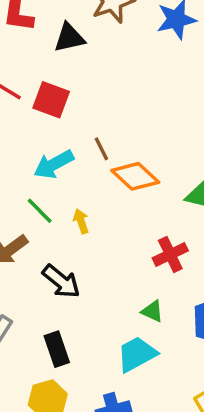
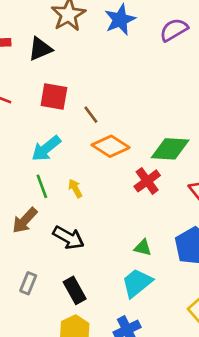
red square: (51, 100) -> (54, 96), moved
brown line: (101, 149) -> (91, 115), moved
green line: (40, 211) -> (42, 186), turned 35
red cross: (170, 254) -> (147, 181), moved

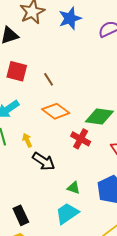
brown line: (91, 115) -> (49, 79), moved
red cross: (147, 181) -> (81, 139), turned -30
black arrow: (68, 238) -> (44, 161), moved

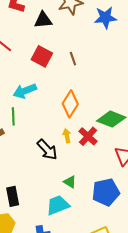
brown line: (49, 79) -> (73, 59), moved
orange diamond: (56, 111) -> (70, 104), turned 72
yellow arrow: (27, 140) -> (67, 136), moved

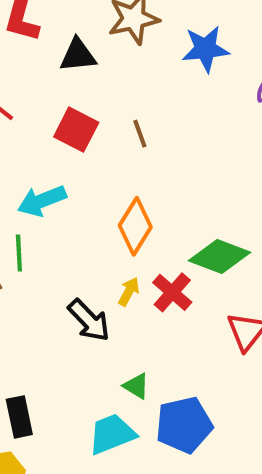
yellow arrow: (67, 136) -> (129, 292), turned 40
blue pentagon: (106, 192) -> (184, 425), moved

